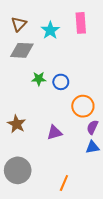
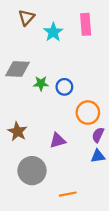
brown triangle: (19, 24) -> (26, 18), moved
gray diamond: (22, 50) -> (17, 69), moved
gray circle: (18, 170) -> (32, 171), moved
orange line: (64, 183) -> (68, 194), turned 56

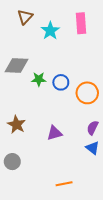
orange circle: (88, 113) -> (87, 93), moved
blue triangle: (98, 156) -> (93, 148), turned 48
gray circle: (32, 171) -> (12, 162), moved, size x0.6

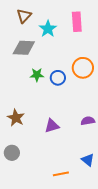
gray diamond: (17, 65) -> (24, 48), moved
orange circle: (87, 93) -> (83, 68), moved
purple semicircle: (93, 128) -> (88, 121), turned 56
blue triangle: (93, 148) -> (88, 160), moved

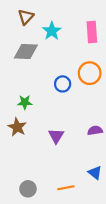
pink rectangle: (77, 22) -> (92, 32), moved
green star: (37, 75) -> (25, 102), moved
purple triangle: (52, 126) -> (56, 136), turned -42
gray circle: (12, 153) -> (28, 189), moved

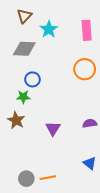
blue circle: (63, 84) -> (32, 79), moved
orange line: (66, 188) -> (48, 178), moved

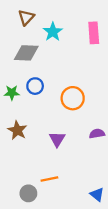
orange circle: (85, 69) -> (73, 98), moved
green star: (23, 97) -> (12, 93), moved
blue triangle: (90, 163) -> (97, 194), moved
orange line: (48, 178) -> (49, 179), moved

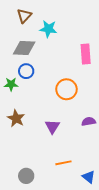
cyan star: (53, 32) -> (48, 29), turned -30
pink rectangle: (94, 33) -> (86, 54), moved
blue circle: (35, 86) -> (26, 71), moved
orange line: (49, 179) -> (63, 163), moved

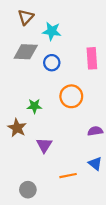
blue circle: (26, 71) -> (52, 63), moved
green star: (11, 84) -> (34, 106), moved
purple triangle: (52, 127) -> (44, 145), moved
blue triangle: (89, 177) -> (95, 164), moved

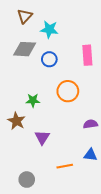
blue triangle: (95, 164) -> (90, 155), turned -32

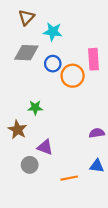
orange circle: (68, 91) -> (73, 76), moved
purple triangle: (42, 137) -> (45, 147), turned -42
gray circle: (27, 180) -> (30, 165), moved

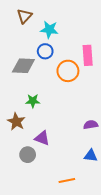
gray diamond: (26, 53) -> (23, 66), moved
blue circle: (53, 64) -> (45, 51), moved
orange line: (69, 178) -> (67, 181), moved

